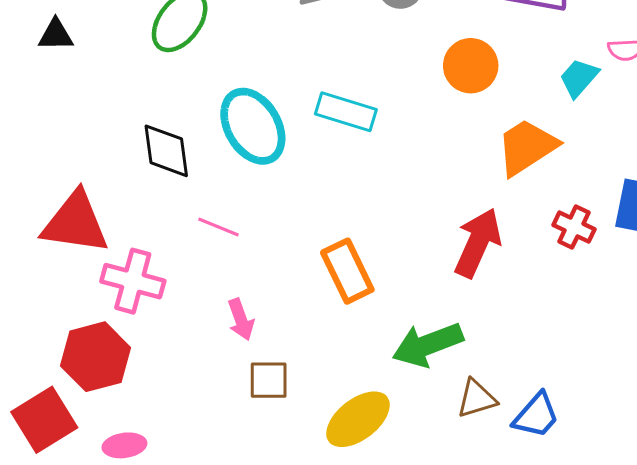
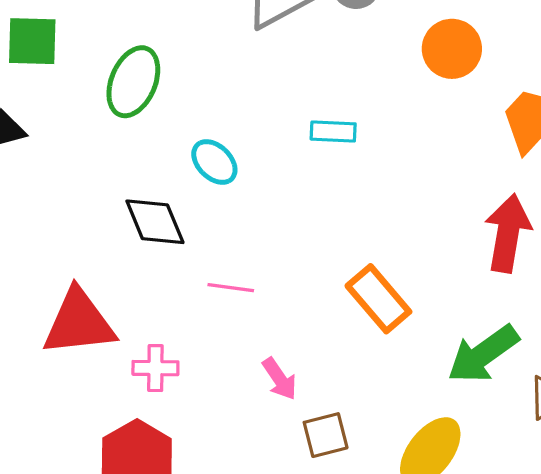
cyan rectangle: (346, 112) -> (333, 131), size x0.7
cyan ellipse: (253, 126) -> (214, 162), moved, size x0.6
pink cross: (133, 281) -> (155, 368), size x0.7

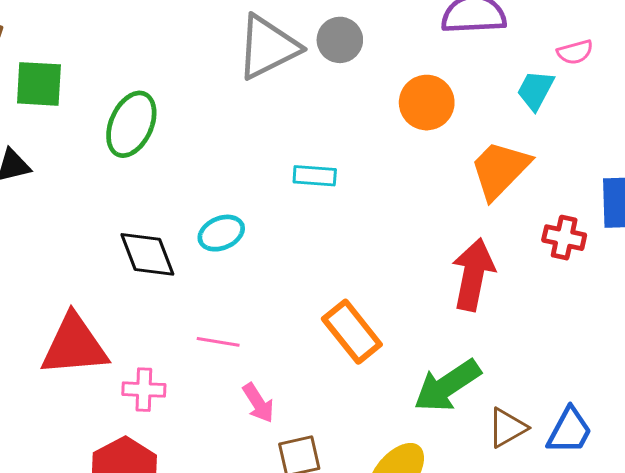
cyan ellipse: (214, 162) -> (221, 233), moved, turned -69
pink line: (231, 288) -> (218, 342), moved

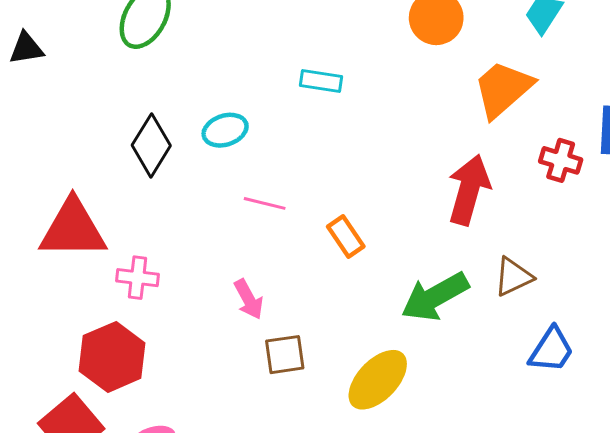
black diamond: (147, 254) -> (151, 145), turned 48
orange rectangle: (352, 332) -> (346, 237), size x0.7
pink line: (218, 342) -> (265, 203), moved
brown triangle: (507, 428) -> (513, 277), moved

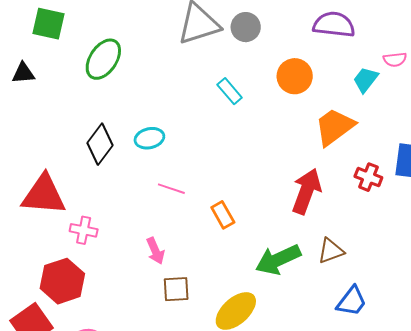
cyan rectangle: (321, 81) -> (230, 91), moved, turned 36

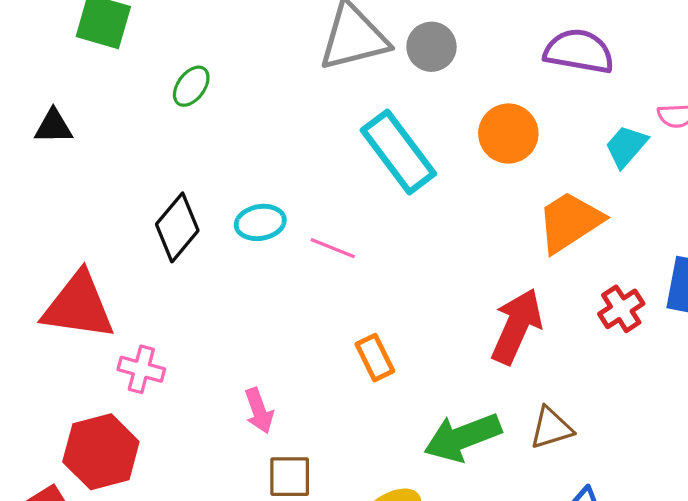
green ellipse: (103, 59) -> (191, 86), size x0.6
black triangle: (23, 73) -> (53, 126), moved
cyan rectangle: (230, 91) -> (398, 152), size x1.8
red cross: (368, 177) -> (621, 309), turned 32
pink line: (171, 189) -> (333, 248), moved

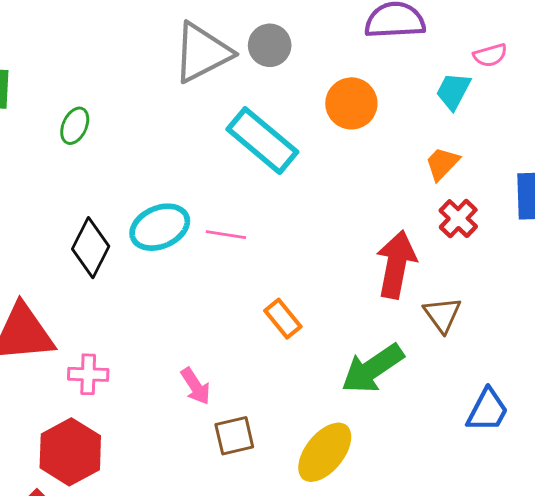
cyan ellipse: (260, 222) -> (160, 227), size x1.4
orange trapezoid: (570, 222) -> (442, 164), moved, size x0.6
red cross: (621, 309) -> (458, 219), moved
brown triangle: (551, 428) -> (442, 315), moved, turned -36

